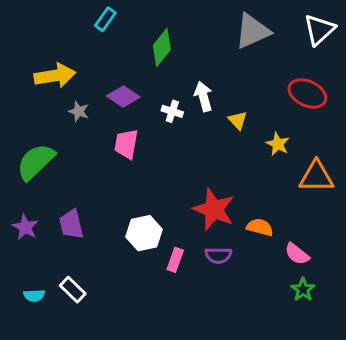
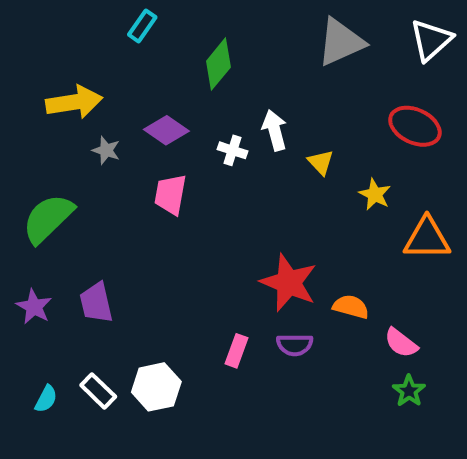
white hexagon: (144, 233) -> (156, 387), moved
cyan semicircle: (34, 296) -> (46, 399), turned -60

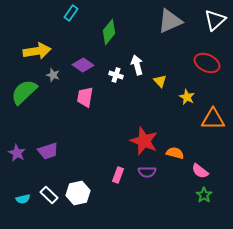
green semicircle: (48, 218) -> (24, 92), moved
purple trapezoid: (96, 303) -> (48, 151), turned -95
cyan semicircle: (46, 399) -> (23, 199), turned 48

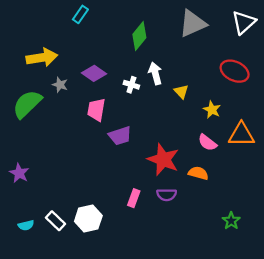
green diamond: (109, 32) -> (139, 36), moved
purple trapezoid: (48, 151) -> (120, 136), moved
pink semicircle: (200, 171) -> (207, 143), moved

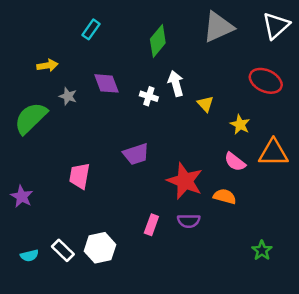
cyan rectangle: (80, 14) -> (91, 29), moved
yellow arrow: (42, 58) -> (47, 65), size x0.6
purple diamond: (94, 73) -> (106, 83), turned 35
pink trapezoid: (96, 110) -> (80, 176), moved

